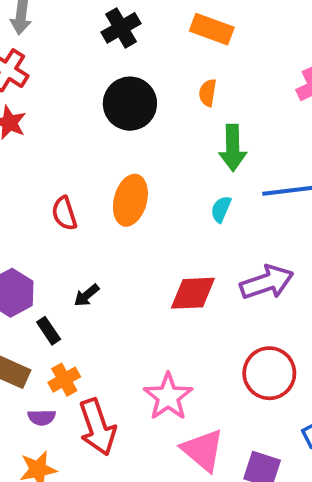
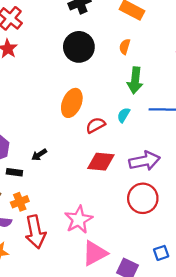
red semicircle: (64, 213) -> (96, 125), moved, turned 72
black rectangle: (49, 331) -> (14, 172), turned -56
red circle: (269, 373) -> (143, 198), moved
pink triangle: (203, 450) -> (95, 253), turned 44

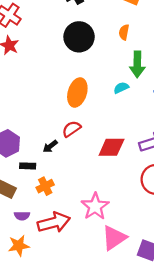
cyan semicircle: (124, 115) -> (121, 88), moved, turned 40
red semicircle: (96, 125) -> (71, 129), moved
orange cross: (20, 202) -> (45, 186), moved
red arrow: (35, 232) -> (54, 222), turned -88

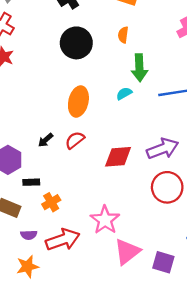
black arrow: (50, 146) -> (45, 140), moved

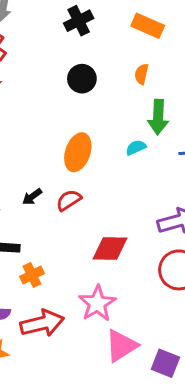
black circle: (76, 43) -> (82, 79), size x0.7
red diamond: (118, 157) -> (110, 248), moved

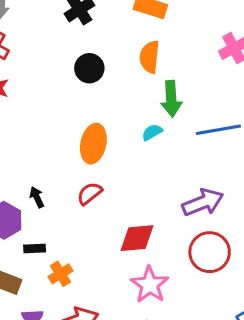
orange semicircle: (142, 74) -> (150, 57), size x1.5
black arrow: (32, 197) -> (37, 197), moved, turned 108
pink star: (97, 303) -> (150, 285), moved

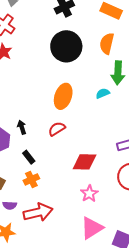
black circle: (89, 68) -> (66, 46), size x1.6
black rectangle: (35, 249) -> (29, 157), moved, turned 48
pink star: (150, 285) -> (89, 194), size x0.7

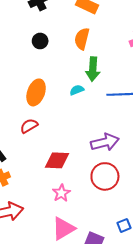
black circle: (66, 46) -> (40, 41), size x0.5

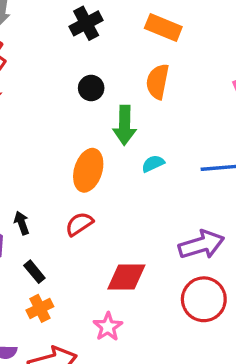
green arrow: (93, 69) -> (125, 125), moved
pink star: (61, 193) -> (108, 327), moved

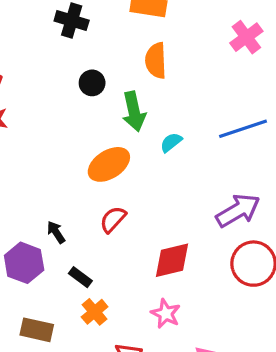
black cross: (86, 23) -> (72, 21), turned -32
orange ellipse: (88, 170) -> (109, 164), turned 54

